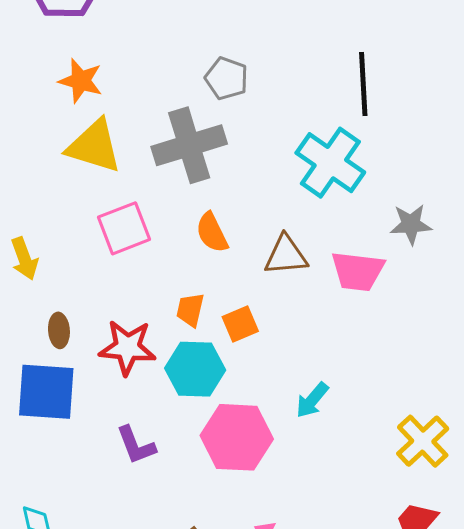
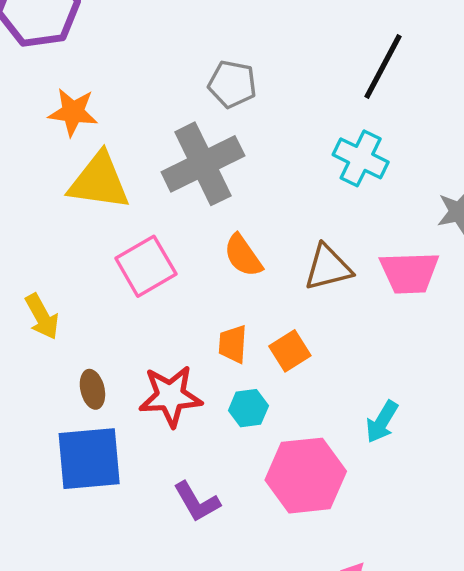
black line: (363, 84) -> (383, 67), turned 40
cyan cross: (330, 163) -> (361, 158), size x0.7
cyan hexagon: (195, 369) -> (248, 408), size x0.6

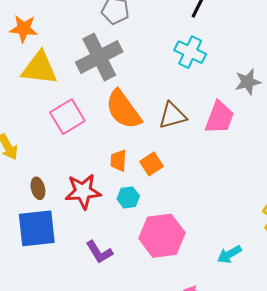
orange semicircle: (243, 256) -> (123, 110), size x1.6
pink trapezoid: (409, 273) -> (220, 117), turned -66
cyan arrow: (382, 422) -> (229, 254), moved, turned 30

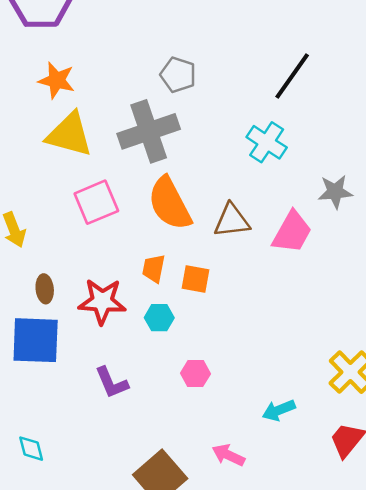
orange square: (151, 164) -> (196, 279), turned 35
pink hexagon: (162, 236) -> (195, 373), size x0.5

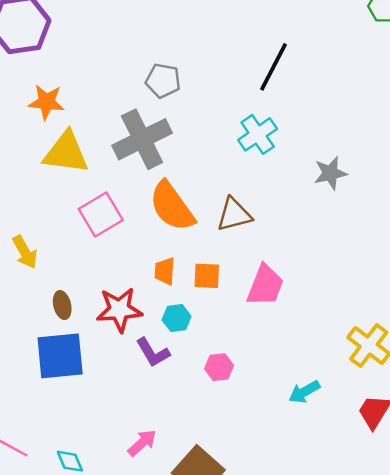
cyan cross: (267, 142) -> (258, 134), turned 30
pink trapezoid: (292, 232) -> (265, 285), moved
purple L-shape: (112, 383) -> (153, 353), moved
pink arrow: (228, 455) -> (142, 443), moved, turned 120

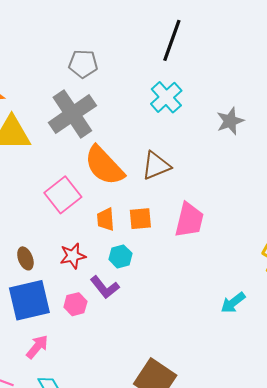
pink square: (101, 215) -> (63, 195), moved
red star: (119, 310) -> (73, 256), size x0.7
pink hexagon: (219, 367) -> (75, 304), moved
pink arrow: (142, 443) -> (37, 347), moved

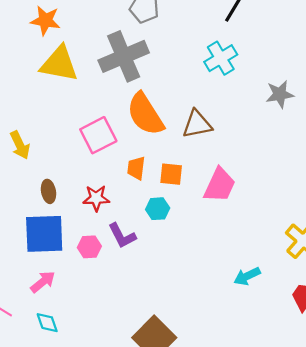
cyan hexagon: (120, 256) -> (158, 209), moved

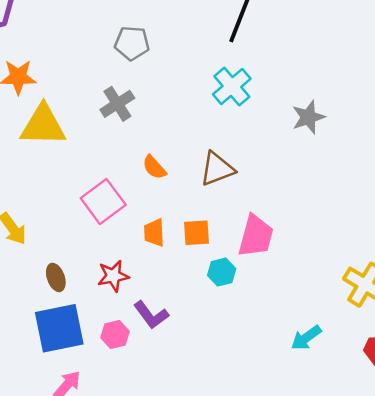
gray cross: (124, 56) -> (117, 104), size x0.6
orange semicircle: (145, 114) -> (154, 167), size x0.5
cyan hexagon: (158, 209) -> (222, 272), moved

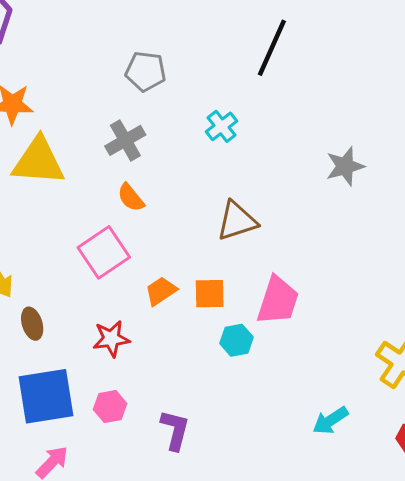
cyan cross: (232, 87) -> (222, 126), moved, size x0.7
orange semicircle: (154, 167) -> (131, 197), moved
orange trapezoid: (154, 233) -> (161, 291), turned 56
brown ellipse: (56, 277) -> (32, 324), moved
purple L-shape: (151, 315) -> (175, 430), moved, turned -132

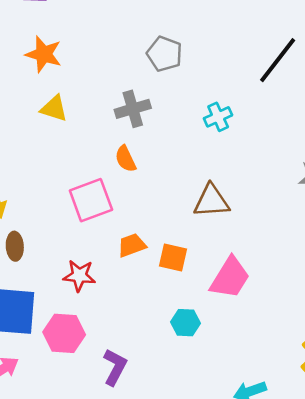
yellow triangle: (38, 161) -> (54, 109), size x0.6
cyan hexagon: (236, 340) -> (185, 323), moved
pink hexagon: (110, 407) -> (64, 333), size x1.4

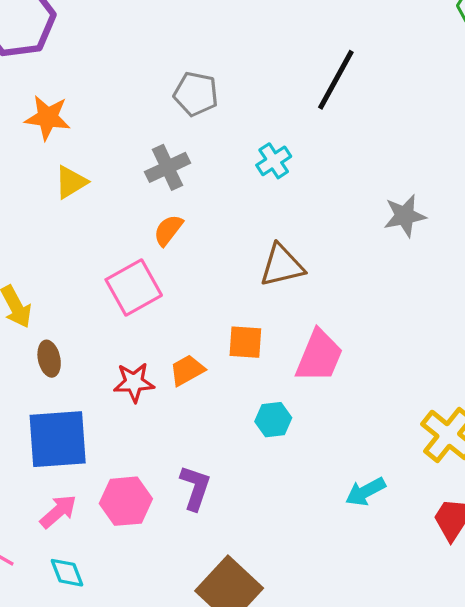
yellow triangle: (54, 109) -> (71, 182), turned -40
orange semicircle: (126, 159) -> (168, 230), turned 72
orange trapezoid: (132, 245) -> (187, 370), moved
pink hexagon: (64, 333) -> (126, 501), moved

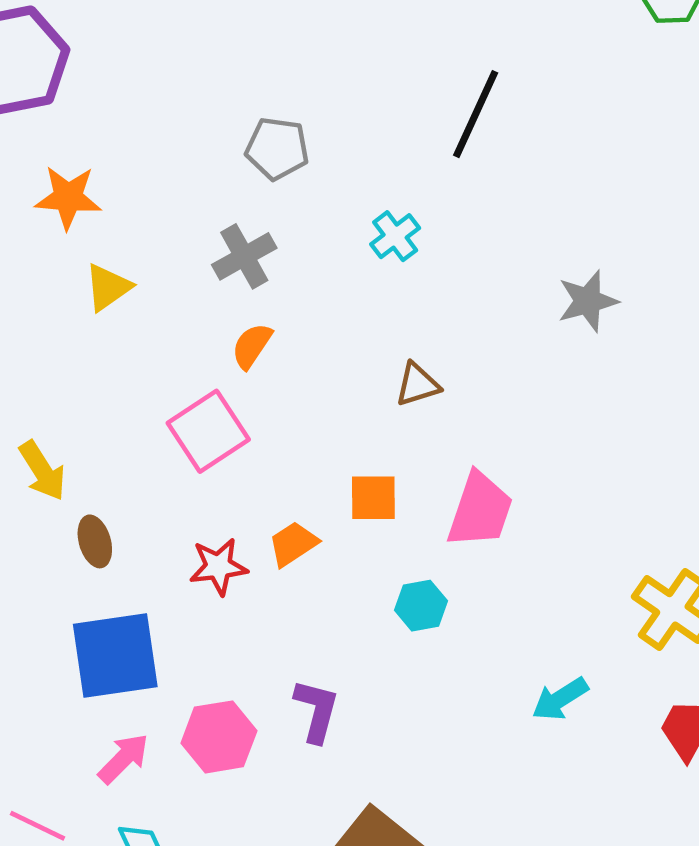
brown triangle: (282, 265) -> (417, 385), size x0.7

